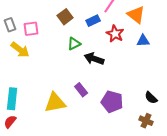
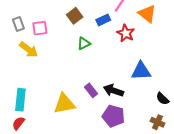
blue triangle: (143, 41) -> (141, 71), moved, size x1.5
black arrow: (94, 59) -> (113, 90), moved
purple pentagon: (112, 102) -> (113, 116), moved

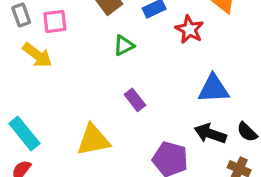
purple rectangle: (91, 90) -> (135, 100), moved
black arrow: (113, 90) -> (210, 134), moved
cyan rectangle: (20, 100) -> (24, 134), turned -45

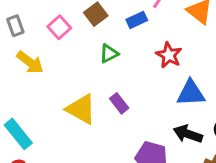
pink square: (55, 21) -> (59, 27), moved, turned -35
red star: (189, 29) -> (169, 55), moved
yellow triangle: (93, 140) -> (81, 109), moved, turned 40

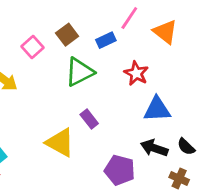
green triangle: (109, 54) -> (80, 72), size x1.6
yellow triangle: (81, 109) -> (60, 143), moved

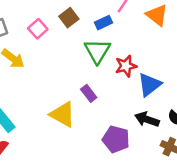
green triangle: (80, 72) -> (97, 51), moved, turned -32
red star: (136, 73) -> (126, 66), moved, turned 30
blue triangle: (157, 109) -> (149, 85), turned -35

